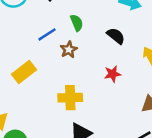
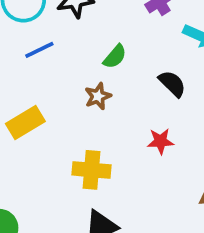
green semicircle: (77, 23) -> (115, 57), turned 56
blue line: (47, 34) -> (39, 50), moved

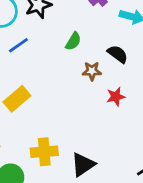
brown star: (98, 96) -> (92, 71), moved, turned 30
yellow cross: (91, 170) -> (44, 152), moved

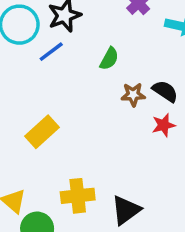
blue line: (18, 45) -> (51, 52), moved
black semicircle: (118, 54) -> (165, 91), moved

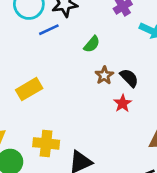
brown star: (133, 95) -> (104, 75), turned 30
red star: (164, 125) -> (123, 103), turned -30

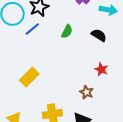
brown star: (104, 75) -> (87, 92), moved
black semicircle: (129, 78) -> (99, 35), moved

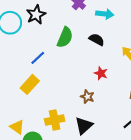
blue line: (32, 29) -> (38, 58), moved
green semicircle: (67, 31) -> (65, 37), size x1.5

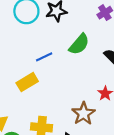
brown star: (87, 97) -> (83, 114), size x1.5

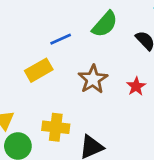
brown star: (83, 114) -> (93, 79), moved

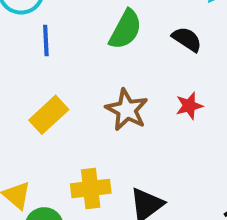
blue line: (61, 39) -> (46, 41), moved, turned -55
red star: (136, 86) -> (189, 106), turned 30

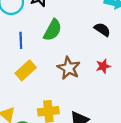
green semicircle: (125, 29) -> (53, 30), moved
blue line: (46, 41) -> (21, 40), moved

